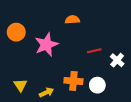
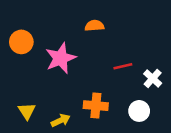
white circle: (97, 85) -> (139, 111), moved

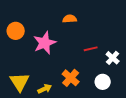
orange cross: (96, 106) -> (71, 78), turned 36
yellow triangle: (27, 111) -> (20, 82), size x1.5

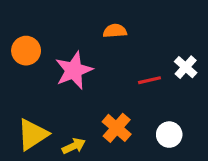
white cross: (113, 58) -> (186, 67), moved
yellow triangle: (20, 82) -> (33, 135), turned 30

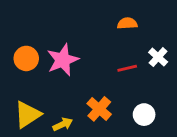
orange semicircle: (115, 31) -> (127, 23), moved
orange circle: (26, 51) -> (26, 58), moved

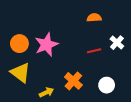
yellow triangle: (28, 115) -> (20, 73), moved, turned -50

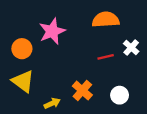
orange semicircle: (94, 18) -> (106, 20), size x1.6
pink star: (46, 45) -> (52, 31), moved

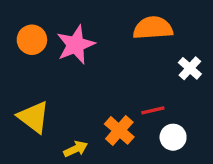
orange circle: (22, 49) -> (32, 40), moved
red line: (106, 57) -> (153, 110), moved

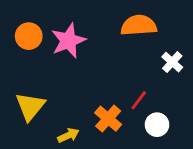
red line: (153, 110) -> (139, 100), turned -40
yellow triangle: (34, 117) -> (30, 106), turned 32

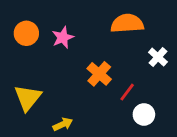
pink star: (68, 41) -> (63, 37), size x0.7
orange cross: (108, 119) -> (99, 74), moved

